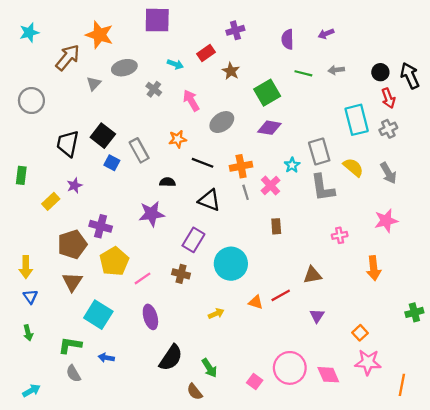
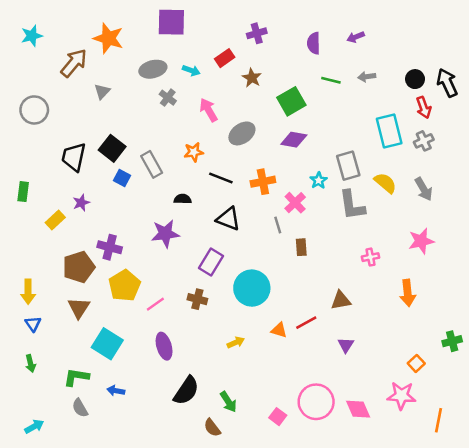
gray ellipse: (124, 68) -> (153, 69), moved
gray line: (246, 192) -> (278, 225), moved
orange square: (360, 333) -> (416, 363), moved

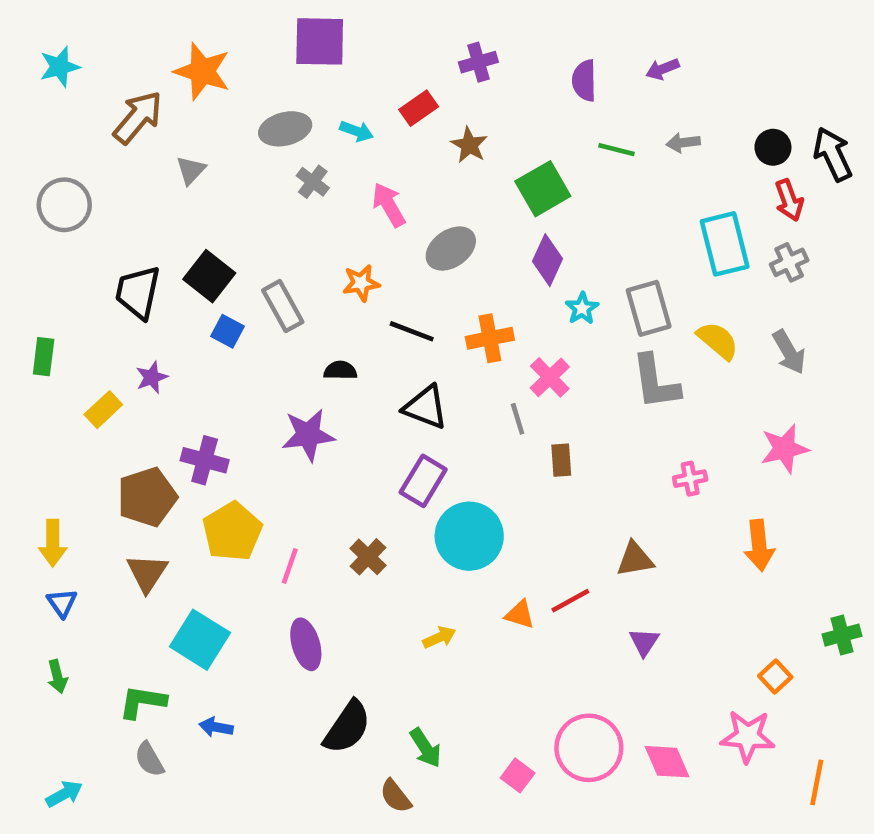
purple diamond: (294, 140) -> (547, 260), turned -75
cyan star: (319, 180) -> (582, 308), moved
purple rectangle: (211, 262) -> (423, 481), moved
brown cross: (197, 299) -> (368, 557), turned 30
pink line: (155, 304) -> (290, 566), turned -36

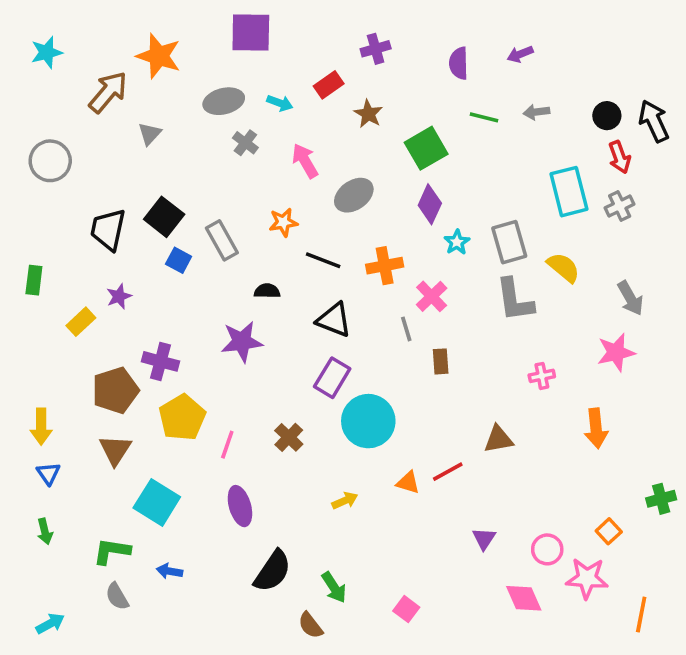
gray arrow: (789, 352) -> (630, 298), moved
purple triangle: (644, 642) -> (484, 539), moved
pink circle: (589, 748) -> (547, 549), moved, size x0.6

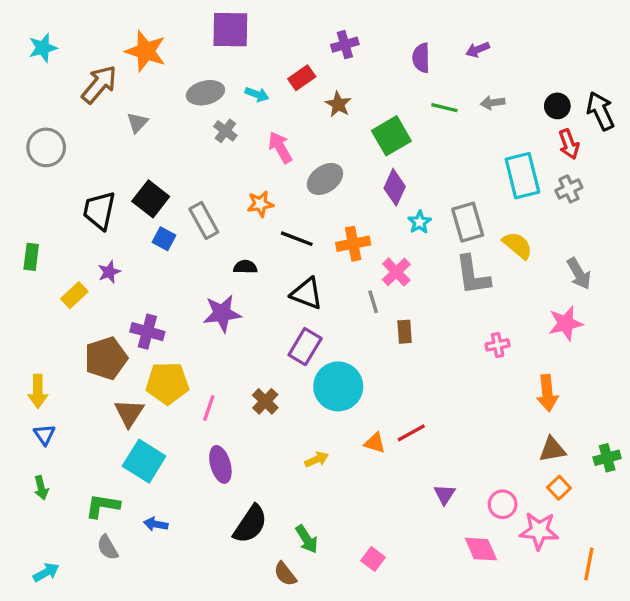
yellow pentagon: (182, 417) -> (167, 383), turned 30
brown triangle: (498, 439) -> (552, 449), moved
brown triangle: (115, 450) -> (129, 413), moved

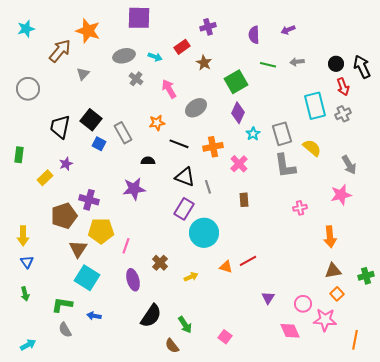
gray line: (373, 302) -> (208, 187), moved
brown cross: (265, 401) -> (160, 263), moved

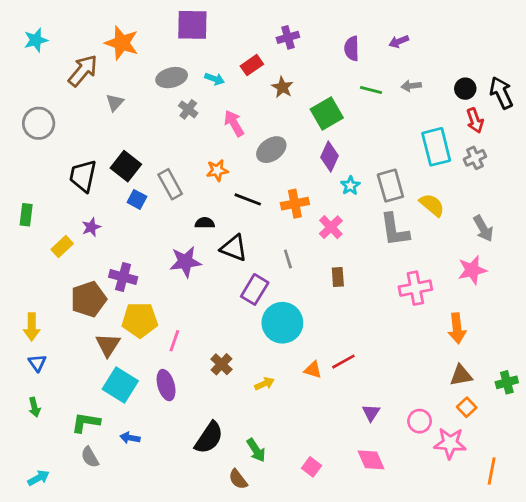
black triangle: (185, 177) -> (234, 248), moved
pink cross: (300, 208) -> (415, 288), size x1.6
purple ellipse: (133, 280) -> (166, 385), moved
pink diamond: (290, 331) -> (371, 460), moved

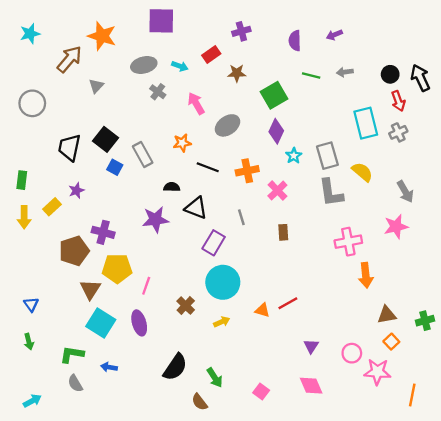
brown star: (282, 87) -> (237, 73), turned -30
cyan circle: (282, 323) -> (223, 282), moved
yellow arrow: (32, 327) -> (24, 217), moved
orange arrow: (457, 328) -> (366, 275), moved

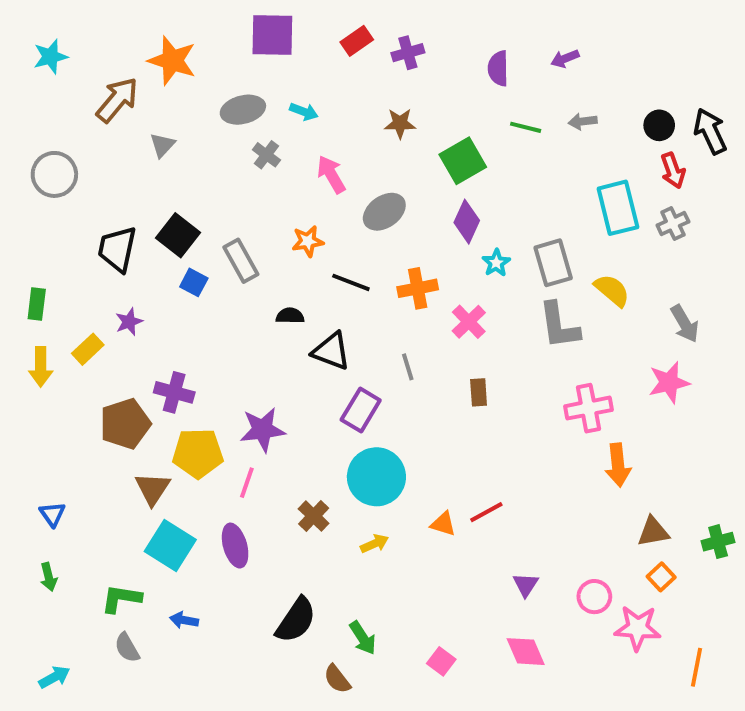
red rectangle: (211, 55) -> (357, 41), moved
purple star: (155, 220) -> (263, 430), moved

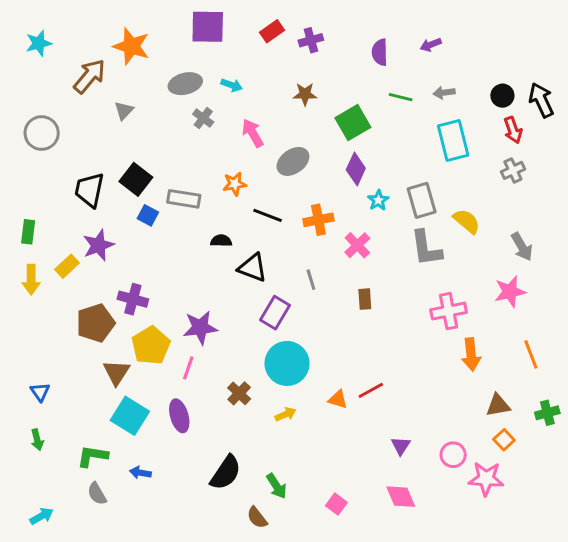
cyan rectangle: (618, 208) -> (453, 140), moved
gray rectangle: (241, 261) -> (184, 199), turned -52
purple star: (129, 322) -> (98, 245), size x1.5
yellow pentagon: (198, 453) -> (151, 345), turned -30
orange line: (696, 667) -> (531, 354), moved, turned -32

